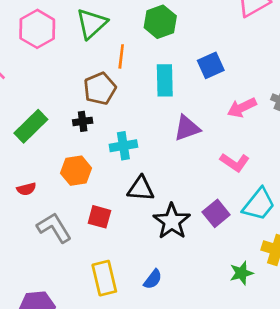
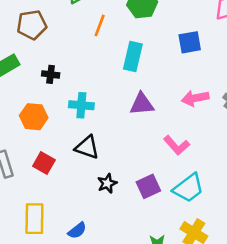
blue square: (211, 65) -> (190, 42), moved
brown pentagon: (100, 89) -> (32, 25), moved
black star: (172, 221) -> (107, 183), size x0.6

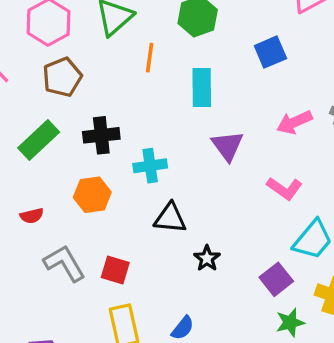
black cross: (51, 74) -> (101, 135), size x1.5
purple triangle: (142, 104) -> (228, 146), turned -48
red square: (44, 163) -> (115, 270), moved
purple square: (148, 186) -> (276, 279), moved

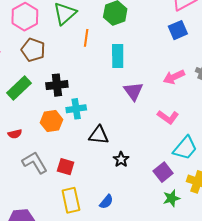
blue square: (270, 52) -> (178, 30), moved
brown pentagon: (62, 77) -> (33, 50), turned -30
cyan cross: (150, 166) -> (76, 109), moved

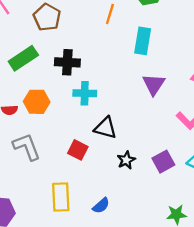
orange hexagon: (52, 121) -> (37, 102), moved
red square: (66, 167) -> (78, 150), moved
purple square: (163, 172) -> (163, 162), moved

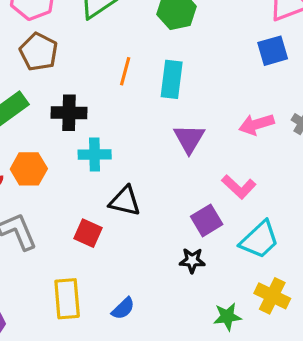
orange line: (110, 14) -> (125, 71), moved
black star: (126, 160) -> (192, 260), moved, turned 30
purple square: (163, 162) -> (207, 220), moved

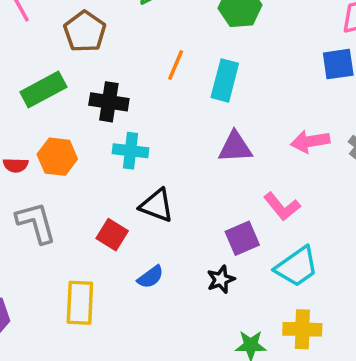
purple triangle: (189, 139) -> (235, 147), turned 48
black star: (192, 260) -> (221, 279), turned -30
yellow cross: (272, 296) -> (302, 329), turned -32
blue semicircle: (123, 308) -> (151, 277), moved

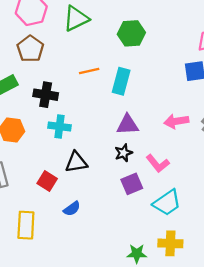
orange line: (176, 65) -> (89, 71), turned 54
black triangle: (157, 205) -> (76, 162), turned -30
black star: (221, 279) -> (124, 153), moved

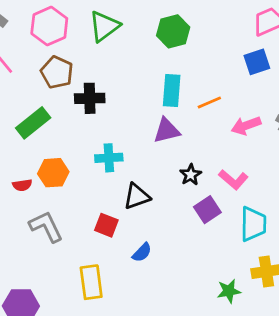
orange line: (89, 71) -> (209, 102), moved
black cross: (46, 95) -> (90, 98), moved
purple triangle: (128, 125) -> (167, 131), moved
cyan trapezoid: (167, 203) -> (253, 224), turned -44

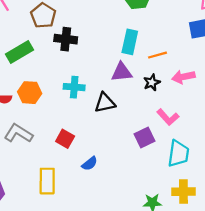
black star: (191, 175) -> (152, 82), moved
black triangle: (137, 196) -> (105, 103), moved
gray L-shape: (46, 227) -> (18, 133), turned -40

